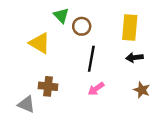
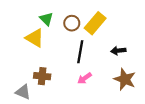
green triangle: (61, 15) -> (46, 19), moved
yellow rectangle: (130, 27) -> (95, 23), moved, turned 35
brown star: (142, 90) -> (125, 79), size x1.5

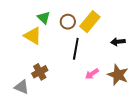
black arrow: (118, 51) -> (118, 42), moved
brown cross: (42, 76) -> (40, 72), turned -35
pink arrow: (84, 78) -> (92, 74), moved

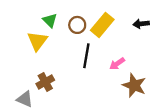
yellow triangle: (33, 36) -> (37, 41), turned 36
black arrow: (118, 42) -> (141, 24), moved
pink arrow: (92, 74) -> (117, 64), moved

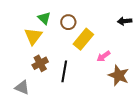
yellow rectangle: (102, 25) -> (83, 39), moved
black line: (86, 56) -> (64, 71), moved
brown cross: (45, 82) -> (40, 63), moved

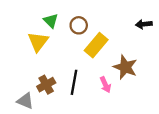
pink arrow: (103, 56) -> (105, 85), moved, turned -80
brown cross: (40, 63) -> (46, 85), moved
brown star: (119, 75) -> (125, 67), moved

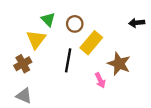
black line: (74, 82) -> (68, 60), moved
brown cross: (46, 85) -> (23, 64), moved

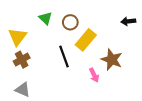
yellow triangle: (36, 39) -> (17, 37), moved
black line: (68, 60) -> (64, 56), turned -30

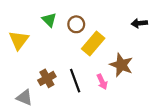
black line: (64, 56) -> (75, 81), moved
brown cross: (22, 60) -> (47, 78), moved

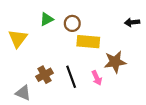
green triangle: (49, 20) -> (47, 19), turned 48
yellow rectangle: (93, 43) -> (88, 42), turned 55
brown star: (121, 65) -> (115, 62), turned -30

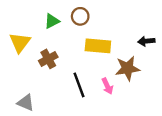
black arrow: (132, 22) -> (146, 41), moved
brown circle: (72, 23) -> (80, 16), moved
brown cross: (45, 75) -> (48, 59), moved

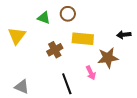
green triangle: (52, 21) -> (44, 18), turned 48
brown cross: (48, 59) -> (55, 50), moved
black line: (79, 85) -> (67, 84), moved

